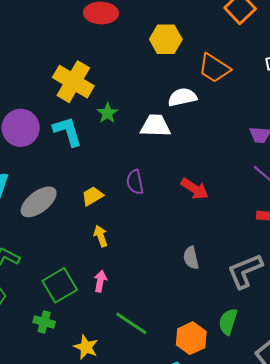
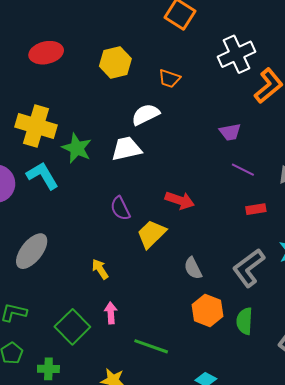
orange trapezoid: (214, 68) -> (169, 79), size x0.7
green star: (107, 113) -> (77, 148), size x1.4
yellow trapezoid: (92, 196) -> (151, 234), moved, size x1.4
green cross: (44, 322) -> (48, 369), moved
orange hexagon: (191, 338) -> (208, 310), moved

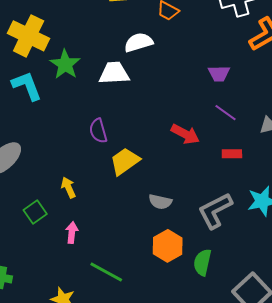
red arrow: (180, 200) -> (185, 134), moved
gray semicircle: (193, 268) -> (160, 202), turned -60
green square: (72, 327) -> (35, 212), moved, size x0.7

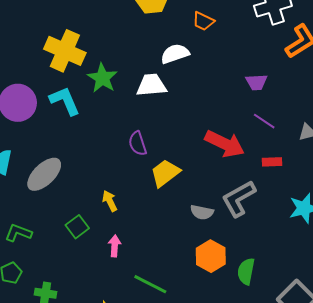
red arrow: (185, 134) -> (225, 144), size x1.4
gray L-shape: (215, 211) -> (239, 199), moved

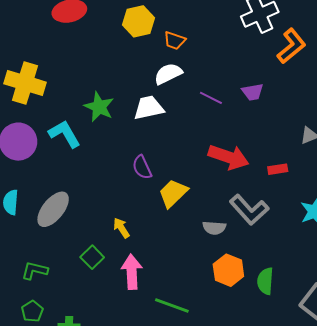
orange trapezoid: (203, 21) -> (175, 40), moved
yellow cross: (65, 51) -> (25, 83), moved
purple line: (264, 121) -> (211, 98), moved
gray L-shape: (239, 199) -> (249, 210), turned -96
pink arrow: (115, 246) -> (132, 272), size x1.6

